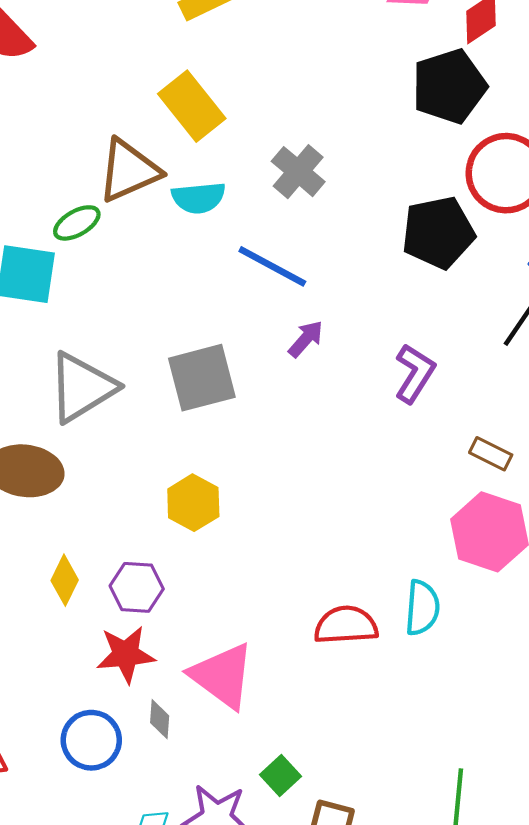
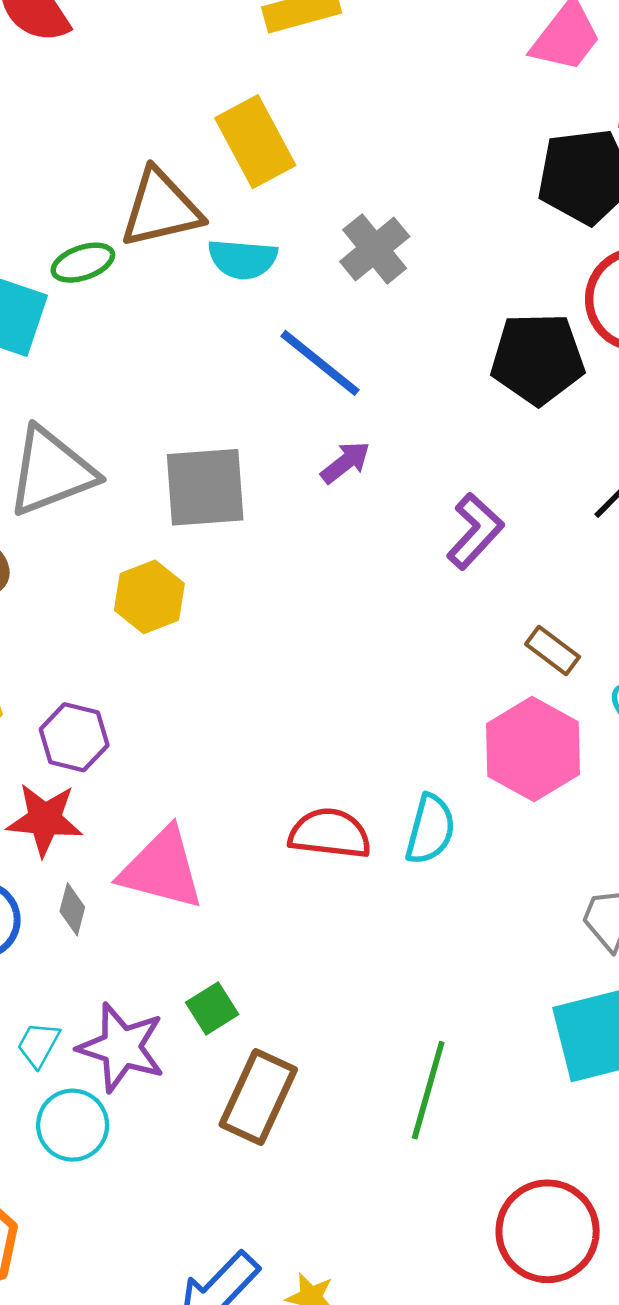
yellow hexagon: (193, 503) -> (149, 597), moved
pink triangle: (222, 676) -> (162, 869), turned -32

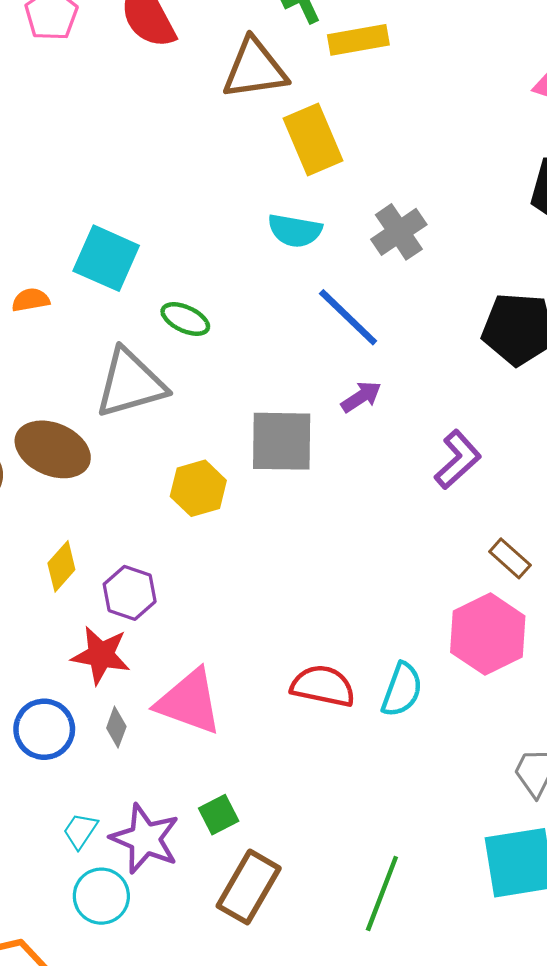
brown triangle: (161, 208) -> (255, 69), moved
green ellipse: (83, 263) -> (185, 319), moved, turned 39
gray square: (205, 487) -> (282, 441), moved

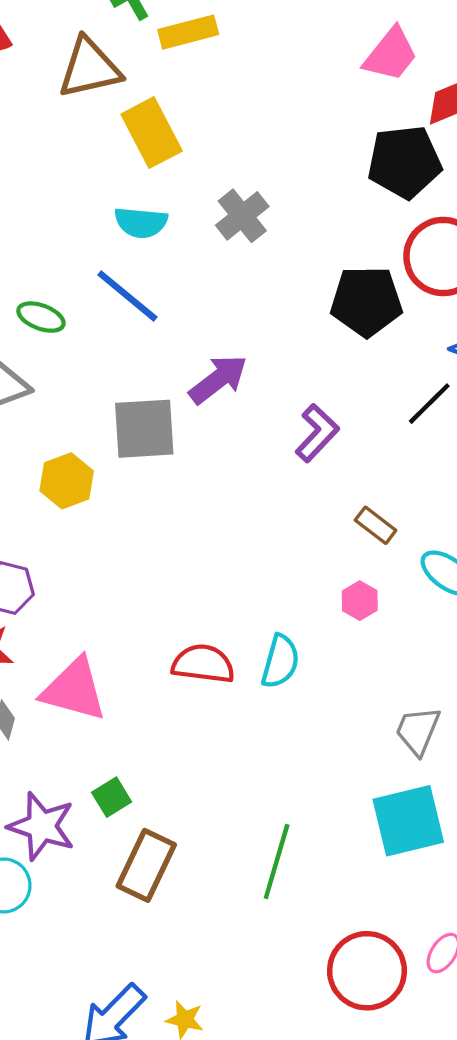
blue line: (348, 317) -> (127, 296), moved
purple arrow: (361, 397) -> (218, 379), size x1.5
pink hexagon: (488, 634) -> (360, 601), size x0.5

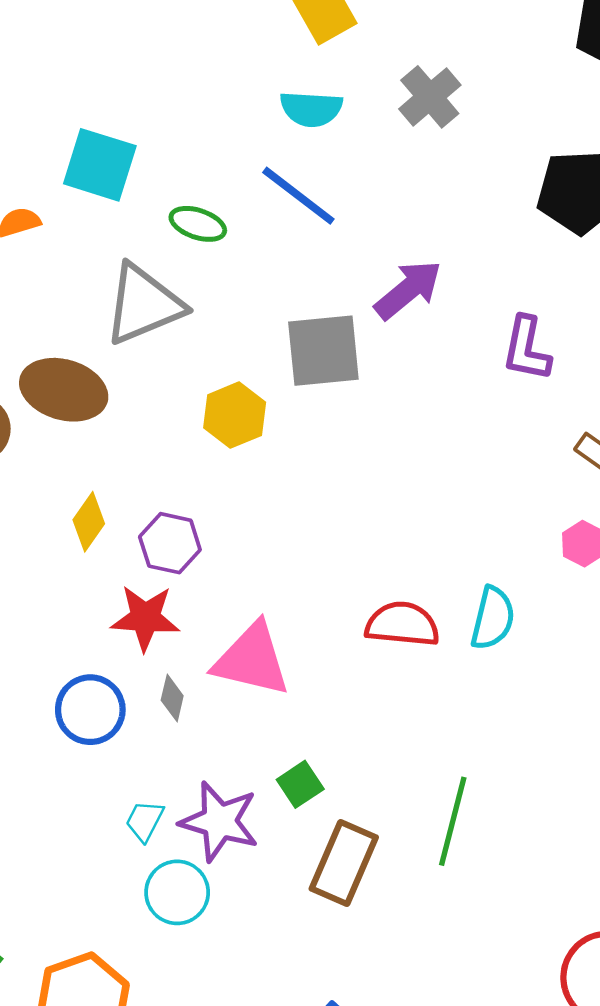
purple L-shape: (317, 433) -> (527, 349), turned 150
green line: (277, 861) -> (453, 821), moved

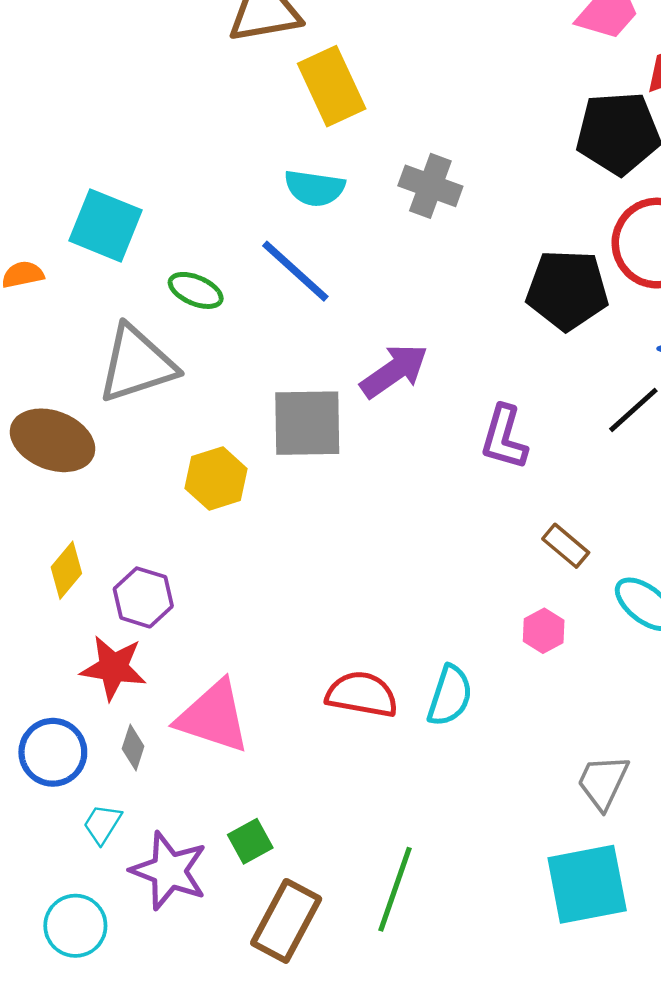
gray cross: (430, 97) -> (430, 186), turned -34
cyan trapezoid: (145, 821) -> (102, 824), moved
cyan circle: (177, 892) -> (75, 926), moved

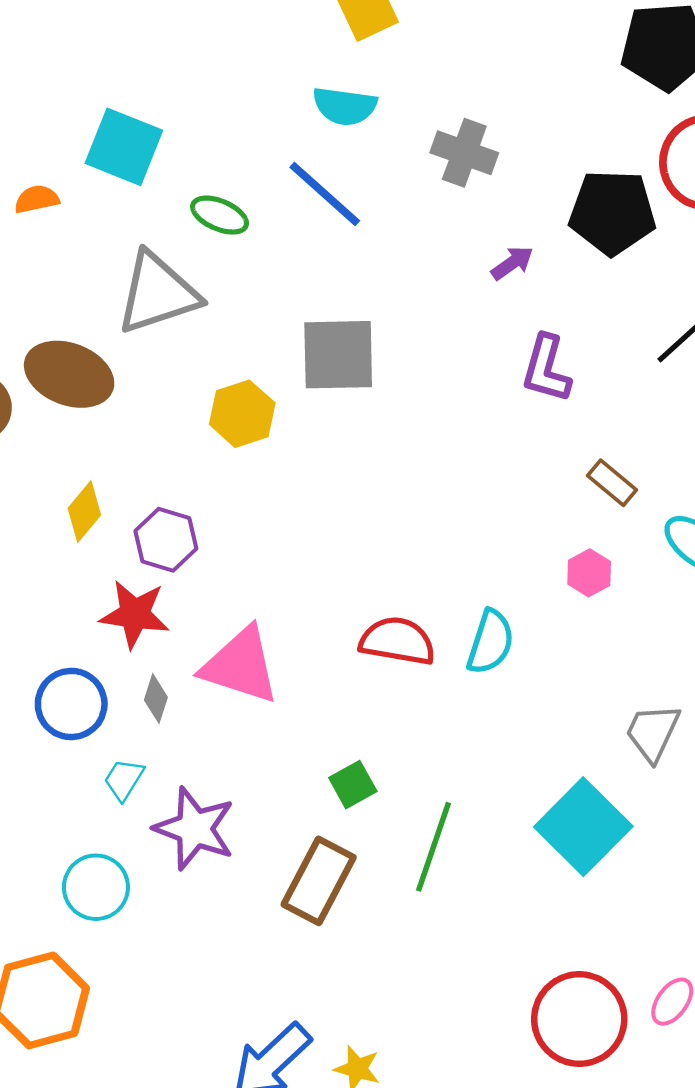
gray cross: (430, 186) -> (464, 153), moved
purple arrow: (394, 371) -> (512, 263), moved, size x0.6
green square: (250, 841) -> (353, 785), moved
cyan square: (587, 884) -> (583, 827), moved, turned -34

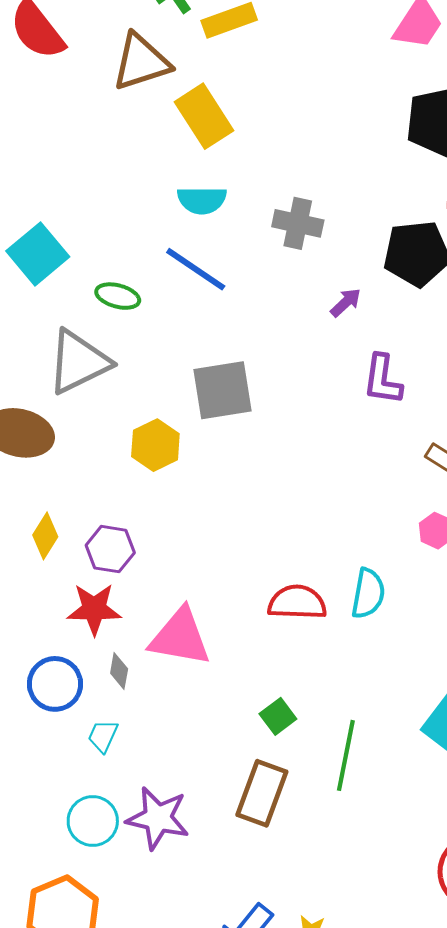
cyan square: (124, 147) -> (38, 254), turned 36
purple star: (195, 829) -> (158, 818), moved

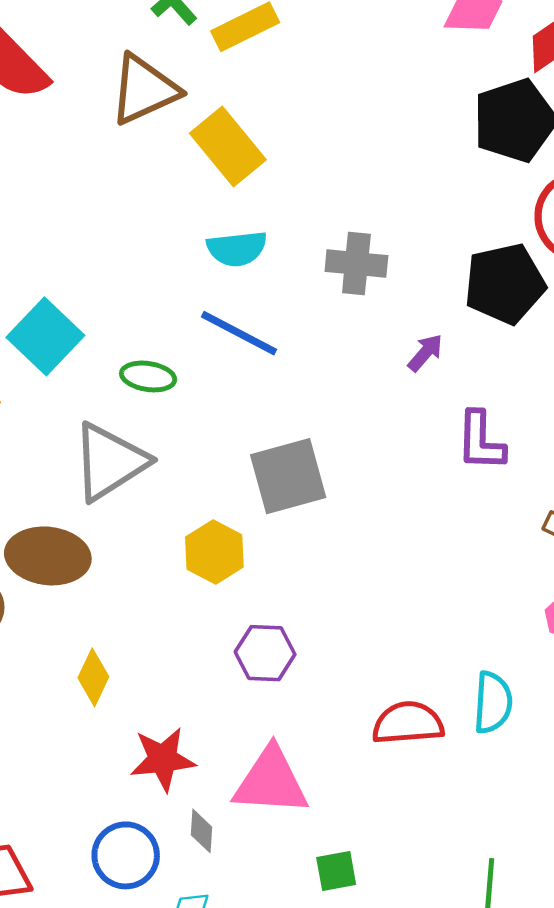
purple hexagon: (110, 549) -> (265, 653), moved
green square: (278, 716) -> (336, 871), moved, turned 33

